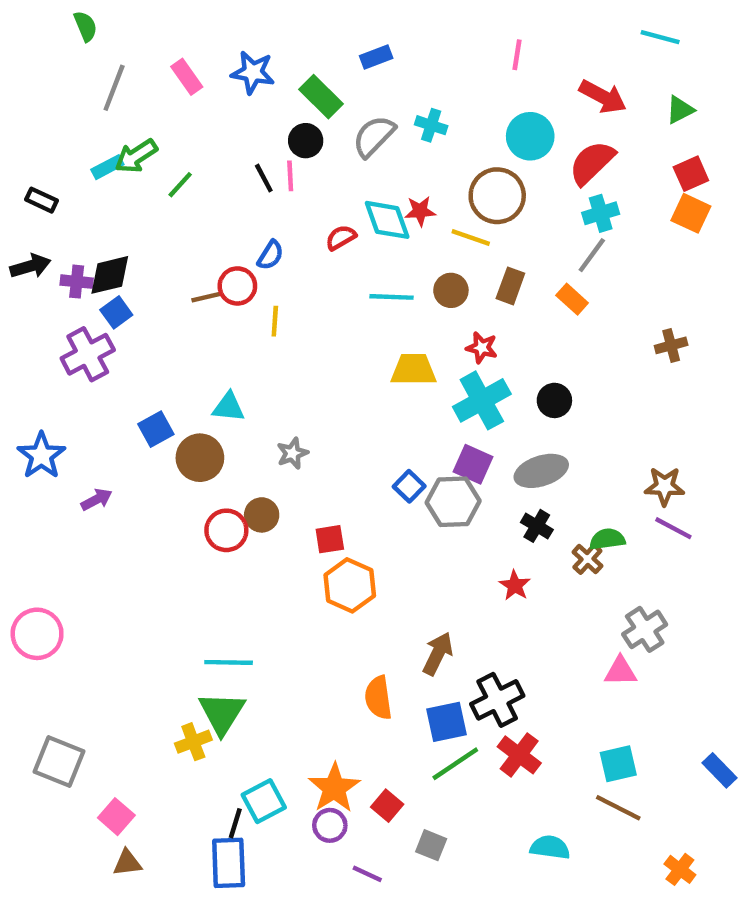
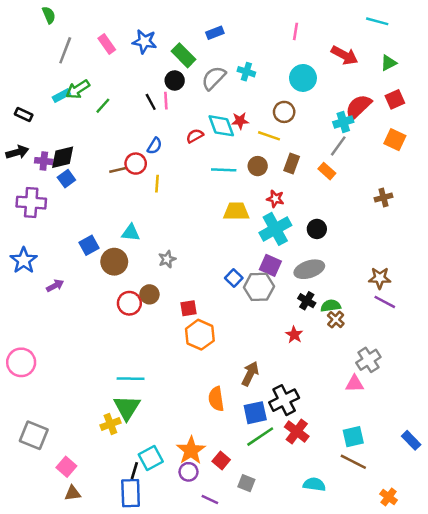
red semicircle: (592, 163) -> (358, 107), moved
brown circle: (497, 196) -> (284, 112), size x0.7
orange square: (691, 213) -> (395, 140), moved
purple cross: (88, 354) -> (31, 203), moved, turned 32
green semicircle: (607, 539) -> (331, 306), moved

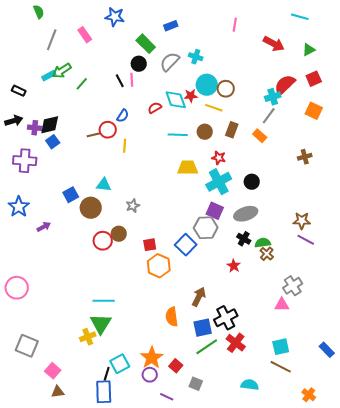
blue star: (144, 41) -> (115, 17), moved
cyan circle: (303, 78) -> (207, 85), moved
blue square: (234, 278) -> (186, 245), moved, size x1.5

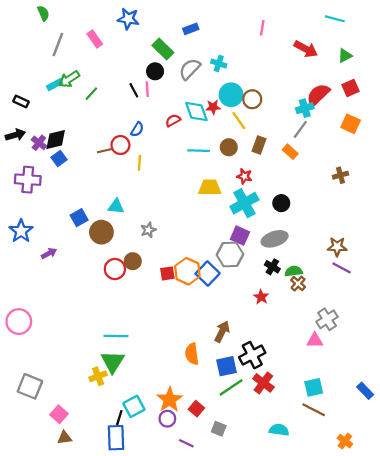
yellow line: (214, 108) -> (239, 120), turned 36
purple cross: (35, 128) -> (39, 143), turned 32
orange hexagon: (159, 266) -> (187, 271), moved

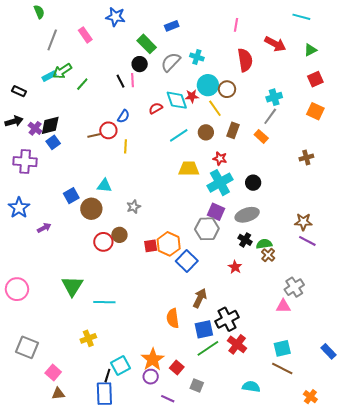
red semicircle: (318, 95) -> (245, 60), moved, turned 125
cyan line: (199, 151) -> (179, 135), turned -36
blue square: (208, 273) -> (187, 261), moved
green triangle: (113, 362) -> (72, 286), moved

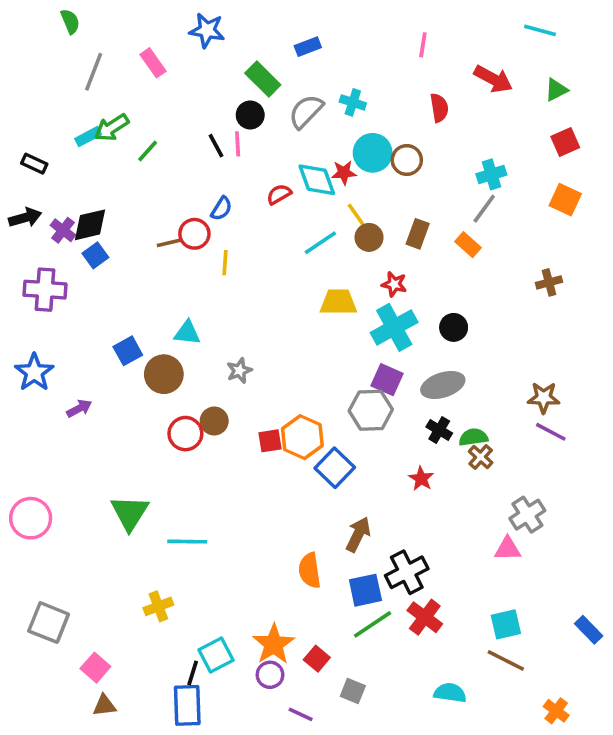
red semicircle: (245, 60) -> (439, 108), size x0.7
yellow line: (215, 108) -> (358, 218), moved

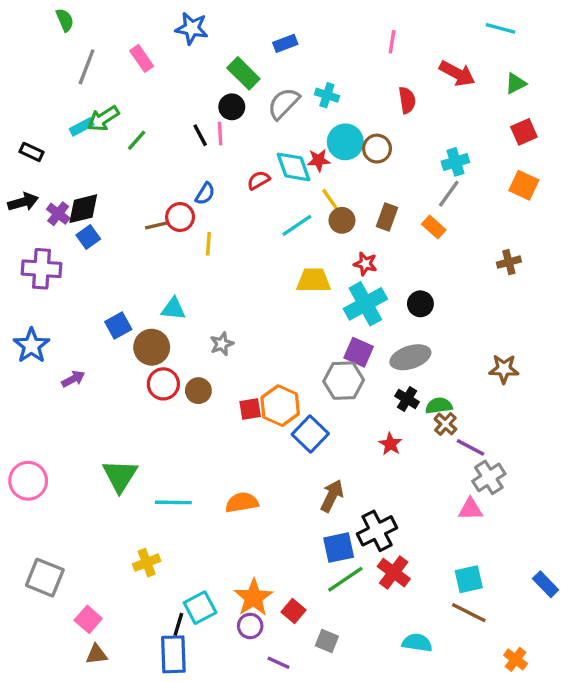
purple line: (551, 432) -> (470, 447), moved
red circle: (185, 434) -> (163, 384), moved
orange semicircle: (310, 570) -> (242, 502), moved, turned 88

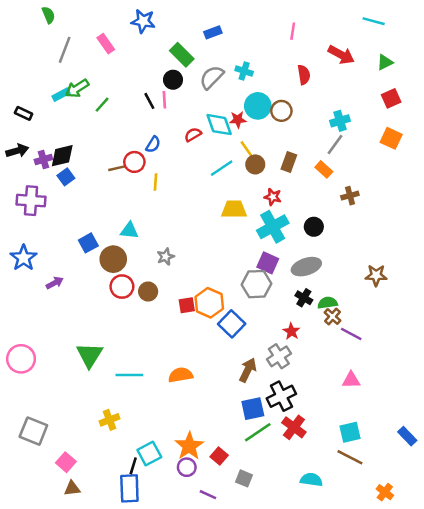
purple cross: (58, 214) -> (43, 159), turned 35
brown cross: (509, 262) -> (350, 196), moved
gray cross: (489, 477) -> (279, 356), moved

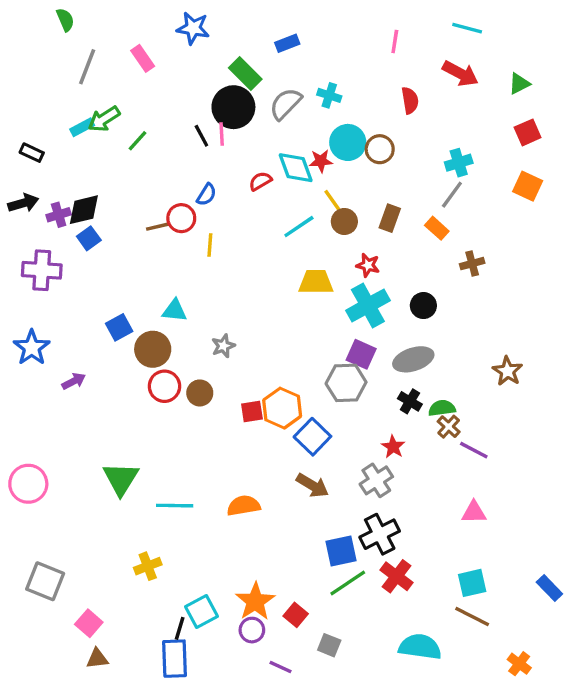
cyan line: (374, 21) -> (467, 28), moved
black circle: (173, 80) -> (233, 107), size x1.6
brown star: (376, 275) -> (507, 371), turned 30
brown arrow: (248, 370) -> (312, 485), moved, turned 95
cyan semicircle: (311, 480) -> (420, 647), size x1.4

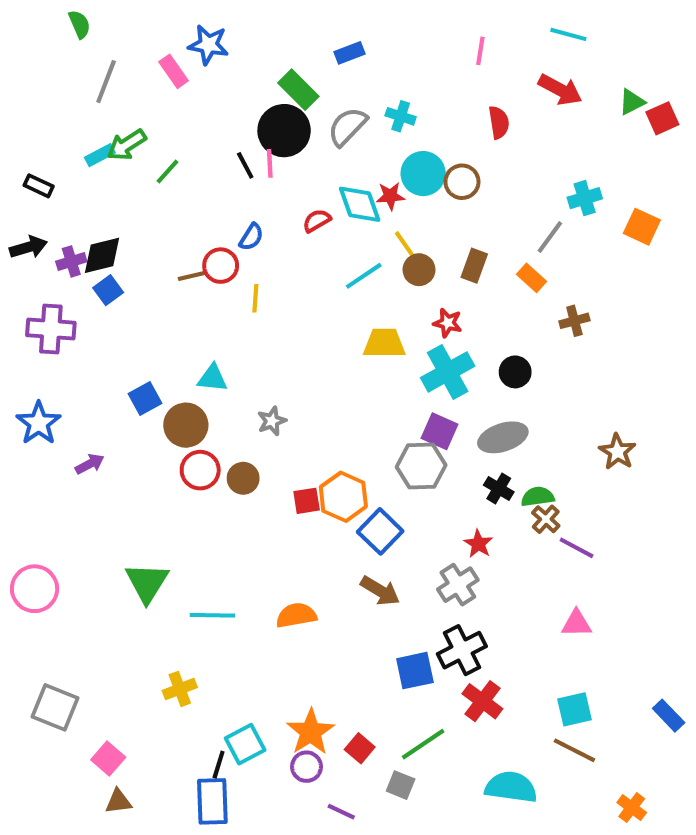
blue star: (193, 28) -> (208, 45), moved
red square: (528, 132) -> (662, 118), moved
cyan cross: (459, 163) -> (585, 198), moved
green line: (348, 583) -> (423, 744), moved

